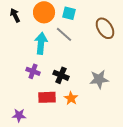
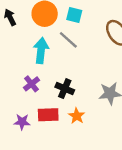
purple cross: (33, 71) -> (32, 84), turned 32
purple star: (19, 115) -> (22, 122), moved

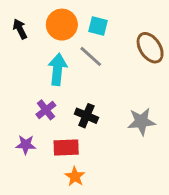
orange star: (77, 116) -> (75, 176), moved
purple star: (22, 122) -> (26, 145), moved

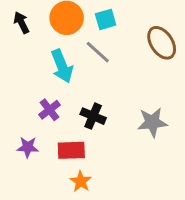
cyan square: (98, 26) -> (106, 19), turned -30
cyan arrow: (58, 69) -> (62, 66), turned 152

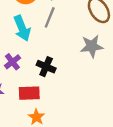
gray line: (98, 52) -> (50, 17), turned 70
gray star: (152, 122) -> (92, 46), moved

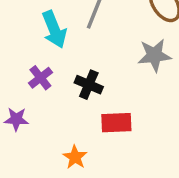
red rectangle: (29, 93) -> (116, 123), moved

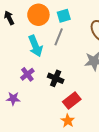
red rectangle: (116, 123) -> (72, 101), turned -36
orange star: (75, 157) -> (68, 121), moved

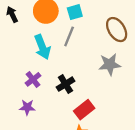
black cross: (56, 78) -> (66, 84), turned 35
purple star: (13, 98) -> (27, 107), moved

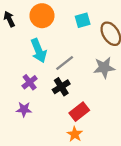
cyan square: (75, 12) -> (83, 20), moved
gray line: (69, 36) -> (65, 63), moved, turned 30

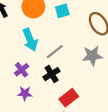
cyan square: (83, 20) -> (62, 11), moved
purple star: (24, 109) -> (25, 93), moved

